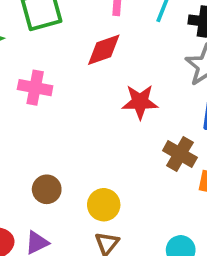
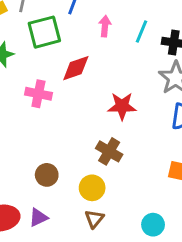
red diamond: (104, 50) -> (76, 68), moved
brown cross: (180, 154) -> (109, 151), moved

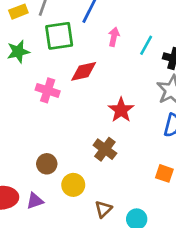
red star: (122, 106) -> (121, 110), turned 30
yellow circle: (92, 188) -> (73, 185), moved
brown triangle: (94, 219) -> (103, 209), moved

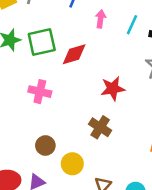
green square: (59, 36) -> (42, 42), moved
pink cross: (48, 90) -> (40, 92), moved
red star: (121, 110) -> (113, 89), turned 30

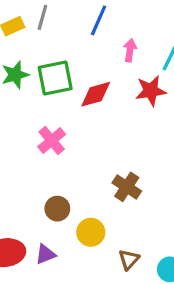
red star: (113, 89) -> (151, 91), moved
pink cross: (40, 92) -> (52, 140), turned 35

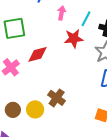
red diamond: (96, 94) -> (38, 54), moved
yellow circle: (91, 232) -> (35, 109), moved

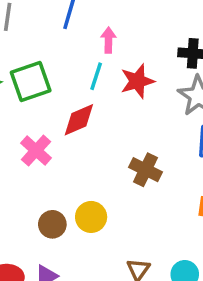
cyan line: (86, 19) -> (96, 76), moved
brown cross: (57, 98) -> (145, 170), moved

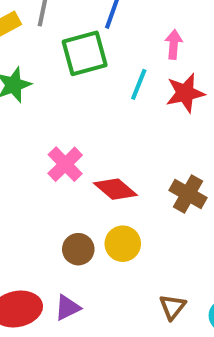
pink arrow: (108, 40) -> (174, 44), moved
green square: (31, 81) -> (85, 53), moved
red diamond: (79, 120) -> (115, 189), moved, turned 60

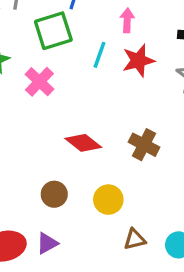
pink cross: (65, 164) -> (39, 82), moved
yellow circle: (123, 244) -> (108, 200), moved
brown triangle: (172, 307) -> (135, 239), turned 40

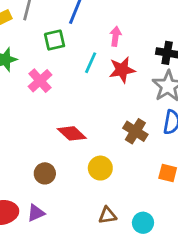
green square: (53, 31) -> (55, 40), size x0.7
brown cross: (144, 145) -> (135, 131), moved
yellow circle: (108, 200) -> (100, 168), moved

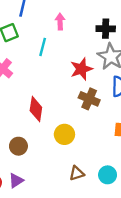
red star: (122, 70) -> (81, 69), moved
red diamond: (72, 133) -> (36, 109), turned 65

